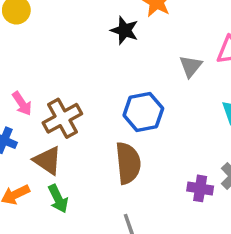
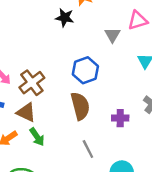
purple cross: (200, 188) -> (120, 118), moved

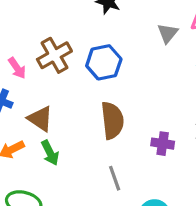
blue hexagon: (85, 70) -> (104, 62), moved
brown cross: (32, 83) -> (54, 55), moved

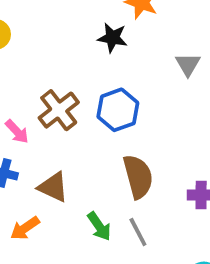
green arrow: (50, 153) -> (99, 226), moved
gray line: (115, 178) -> (138, 232), moved

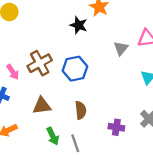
brown semicircle: (138, 177) -> (81, 110), size x0.7
brown triangle: (53, 187) -> (42, 106), moved, turned -42

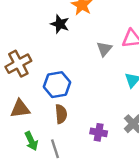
blue hexagon: (75, 69) -> (57, 85), moved

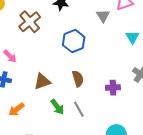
brown cross: (18, 64) -> (30, 22), moved
blue hexagon: (57, 85) -> (74, 41), moved

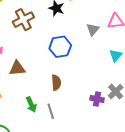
brown triangle: (42, 81) -> (17, 68), moved
purple cross: (113, 88) -> (97, 99), moved

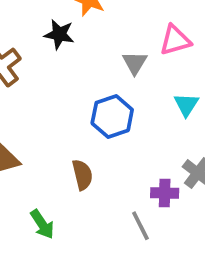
blue hexagon: (60, 47) -> (112, 117), moved
gray line: (51, 111) -> (140, 226), moved

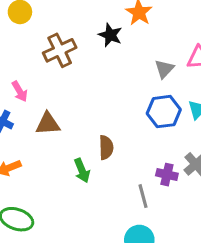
blue hexagon: (112, 117) -> (164, 112), moved
green arrow: (42, 224) -> (82, 170), moved

